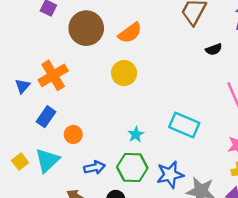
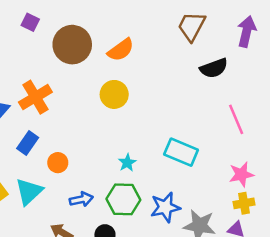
black semicircle: (214, 49) -> (214, 68), size x1.5

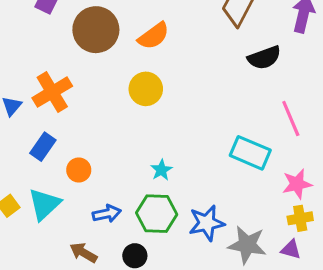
cyan rectangle: (181, 152) -> (250, 153), moved

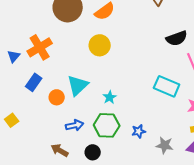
black semicircle: (264, 58) -> (177, 38), moved
cyan triangle: (44, 204) -> (78, 85), moved
blue star: (207, 223) -> (139, 131), size x0.6
gray star: (247, 245) -> (165, 145), size x0.7

